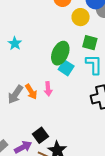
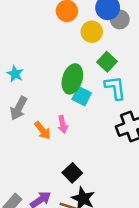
green square: (90, 43) -> (107, 62), turned 35
gray arrow: (15, 94) -> (19, 108), moved
black square: (40, 135) -> (72, 173), moved

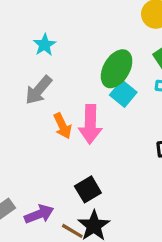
pink arrow: (63, 124) -> (90, 124), size x1.6

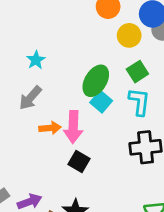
orange arrow: (62, 126) -> (50, 128), turned -70
black square: (88, 189) -> (79, 162), moved, turned -30

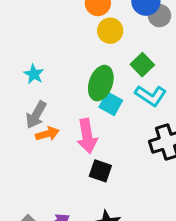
yellow circle: (129, 35) -> (110, 31), moved
cyan L-shape: (139, 102) -> (151, 96), turned 128
orange arrow: (50, 128) -> (47, 134), moved

